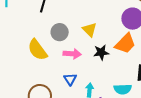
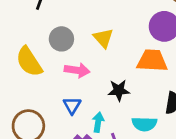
orange trapezoid: (125, 44) -> (152, 61), turned -135
black star: (101, 52) -> (119, 90), moved

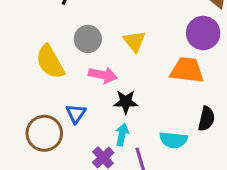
black star: (119, 90) -> (126, 102), moved
blue triangle: (72, 105) -> (76, 114), moved

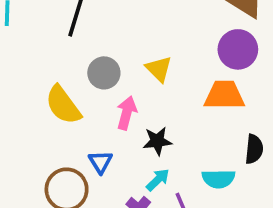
pink arrow: (103, 75) -> (127, 113), turned -80
cyan arrow: (122, 134) -> (158, 180), turned 40

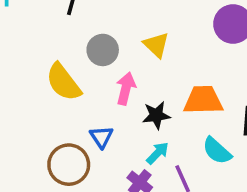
orange trapezoid: (224, 95) -> (203, 100), moved
cyan semicircle: (219, 179) -> (217, 151), turned 44

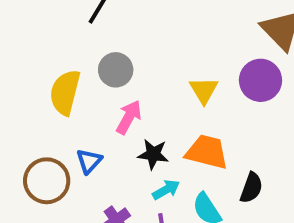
yellow triangle: (156, 45) -> (204, 90), moved
yellow semicircle: (63, 82) -> (65, 92), turned 36
cyan arrow: (158, 153) -> (166, 190), moved

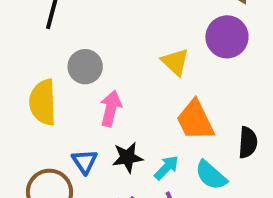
orange trapezoid: (207, 152) -> (195, 120), turned -114
black star: (153, 154) -> (128, 157), moved

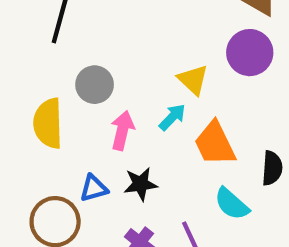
blue triangle: (85, 161) -> (94, 188), turned 48
cyan arrow: (166, 168) -> (172, 117), moved

